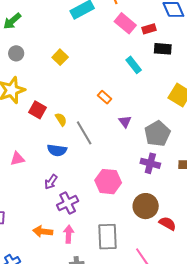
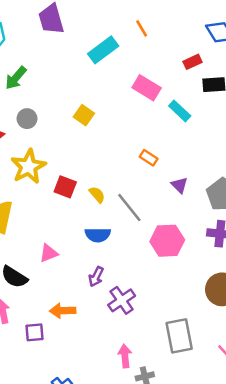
pink rectangle: (125, 23) -> (147, 88), moved
pink hexagon: (108, 182) -> (167, 241), moved
orange arrow: (43, 231) -> (63, 311), moved
pink arrow: (69, 234) -> (125, 356), moved

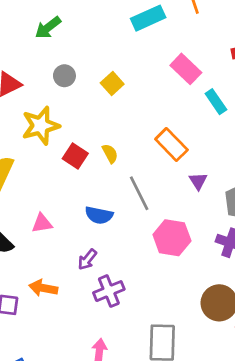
gray circle: (27, 119) -> (64, 76), moved
orange rectangle: (149, 158) -> (171, 145), size x1.6
yellow semicircle: (97, 195) -> (110, 154), moved

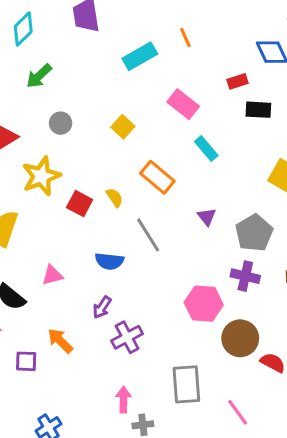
yellow square: (112, 84) -> (123, 127), moved
cyan rectangle: (216, 102) -> (206, 149), moved
orange rectangle: (171, 145) -> (157, 177), moved
pink hexagon: (172, 238) -> (204, 304), moved
orange arrow: (43, 288) -> (60, 341), turned 40

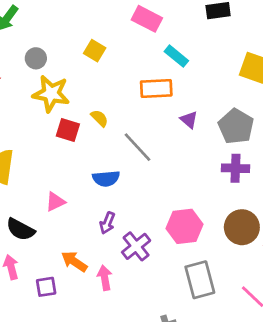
yellow star: (41, 176) -> (51, 94), moved, turned -30
orange rectangle: (157, 177) -> (156, 88), moved, turned -32
pink hexagon: (204, 304) -> (185, 226), moved
pink arrow: (123, 400) -> (105, 278), moved

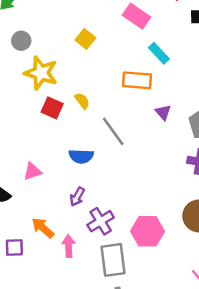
gray circle: (36, 58) -> (21, 41), moved
pink hexagon: (185, 226) -> (147, 231), moved
gray rectangle: (200, 280) -> (113, 260), moved

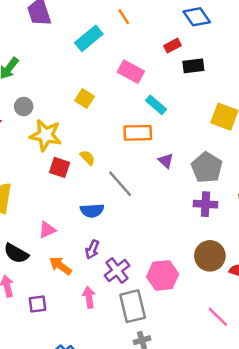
orange arrow: (43, 228) -> (60, 266), moved

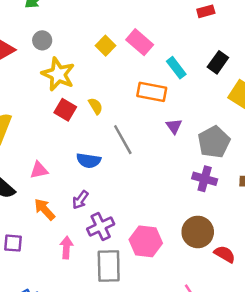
black rectangle: (193, 66) -> (218, 62), moved, turned -60
pink rectangle: (131, 72) -> (140, 42), moved

